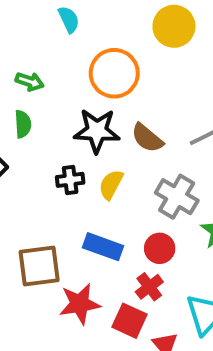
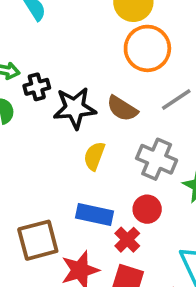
orange circle: (114, 73) -> (147, 48), moved
black cross: (70, 180) -> (37, 87), moved
red cross: (149, 287) -> (127, 240), moved

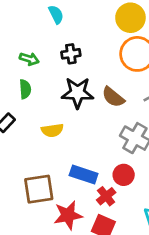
black cross: (37, 87) -> (71, 54), moved
yellow semicircle: (94, 156) -> (52, 130), moved, turned -125

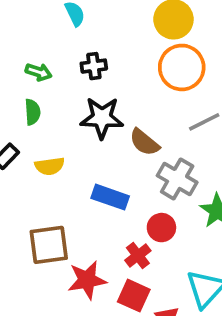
brown semicircle: (113, 97) -> (144, 142), moved
yellow semicircle: (52, 130) -> (50, 166), moved
blue rectangle: (84, 175) -> (110, 197), moved

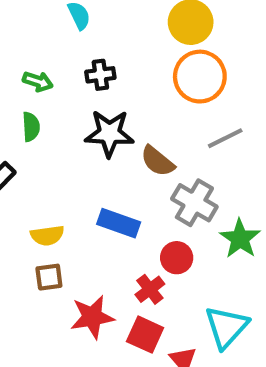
yellow semicircle: (50, 166) -> (47, 235), moved
brown square: (49, 245) -> (49, 277), size x0.6

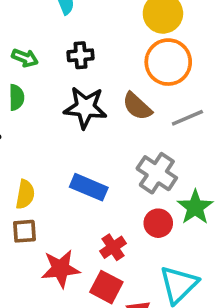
brown semicircle: (157, 161) -> (137, 106), moved
yellow semicircle: (47, 235) -> (25, 194), turned -76
red circle: (177, 258) -> (158, 223), moved

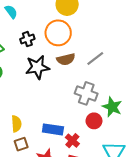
orange circle: (168, 62) -> (58, 33), moved
brown semicircle: (137, 106) -> (66, 59), turned -42
blue rectangle: (89, 187) -> (53, 129), moved

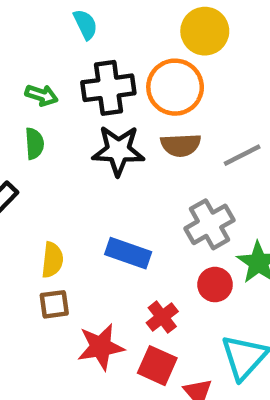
black cross: (27, 39) -> (108, 88), size x1.6
gray cross: (86, 93) -> (210, 224), turned 30
blue rectangle: (53, 129) -> (128, 253), moved

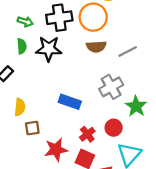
black star: (118, 150) -> (49, 49), moved
yellow semicircle: (52, 260) -> (20, 107), moved
red circle: (215, 285) -> (114, 128), moved

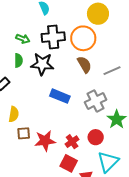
brown semicircle: (96, 47) -> (84, 65), turned -120
blue rectangle: (70, 102) -> (60, 96), moved
red star: (56, 150) -> (45, 141), moved

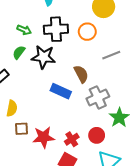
orange circle: (83, 38) -> (87, 32), size x0.7
green semicircle: (18, 60) -> (19, 52), turned -144
brown semicircle: (84, 65) -> (81, 74), moved
gray line: (112, 71) -> (111, 55), moved

